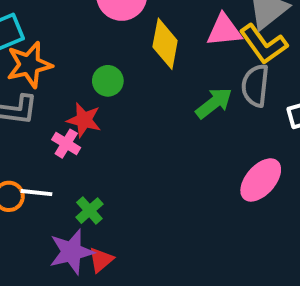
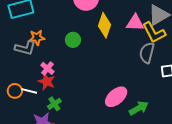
orange star: (29, 65) -> (37, 38), moved, size x0.7
green arrow: (214, 103) -> (139, 108), moved
red star: (84, 120) -> (47, 81), moved
pink ellipse: (261, 180) -> (116, 97), moved

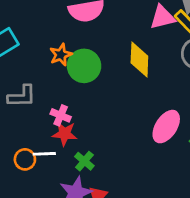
yellow diamond: (104, 25) -> (139, 60), moved
orange star: (37, 38) -> (61, 55), moved
green circle: (73, 40) -> (84, 66), size x1.5

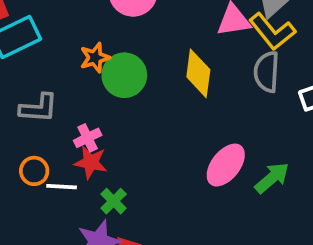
pink cross: (61, 115) -> (88, 138), turned 36
orange circle: (25, 159) -> (34, 171), moved

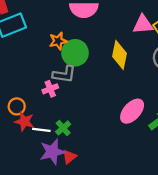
gray L-shape: (39, 108) -> (64, 74), moved
red star: (91, 162) -> (24, 121), moved
white line: (62, 187) -> (41, 130), moved

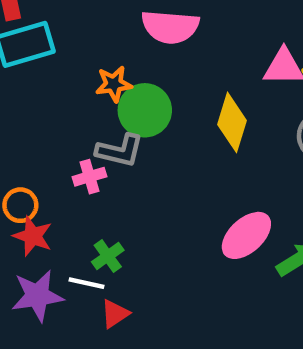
white line: (41, 130) -> (86, 283), moved
purple star: (52, 152) -> (37, 296), moved

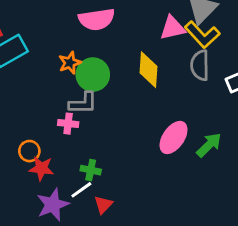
pink cross: (90, 177) -> (68, 124), turned 36
green cross: (108, 256) -> (91, 170), turned -30
white line: (86, 283) -> (81, 190), turned -35

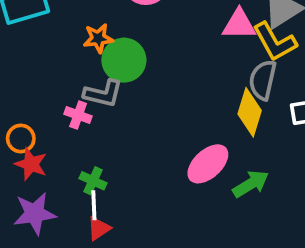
yellow diamond: (148, 70) -> (250, 112), moved
white line: (81, 190) -> (94, 205), moved, turned -70

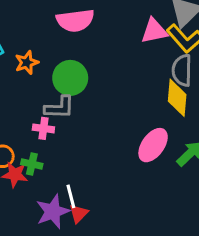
orange star: (98, 38) -> (27, 63), moved
green cross: (93, 181) -> (32, 164), moved
purple star: (35, 213) -> (53, 212), moved

